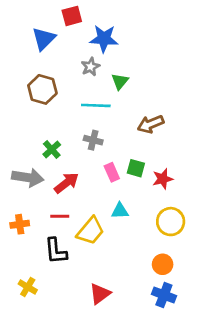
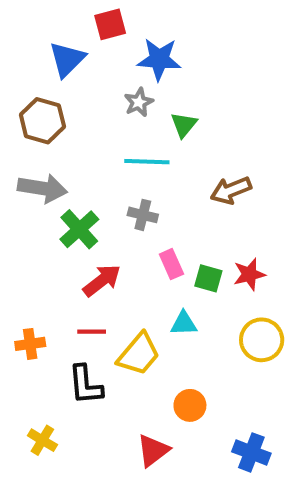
brown hexagon: (42, 89) -> (42, 121), moved
green cross: (52, 149) -> (79, 229), size x1.4
green square: (136, 168) -> (208, 278), moved
gray arrow: (28, 178) -> (42, 188), moved
orange circle: (163, 264) -> (190, 405), moved

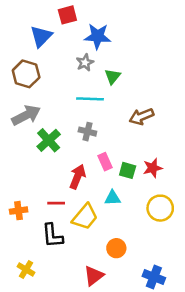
gray arrow: (42, 188) -> (26, 115), turned -36
red arrow: (102, 280) -> (77, 177), moved, turned -30

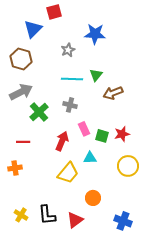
blue star: (98, 36) -> (95, 34), moved
green triangle: (113, 76) -> (96, 75), moved
red line: (56, 203) -> (23, 142), moved
black L-shape: (52, 236) -> (47, 215), moved

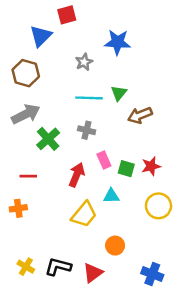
black L-shape: (47, 215) -> (58, 267), turned 110

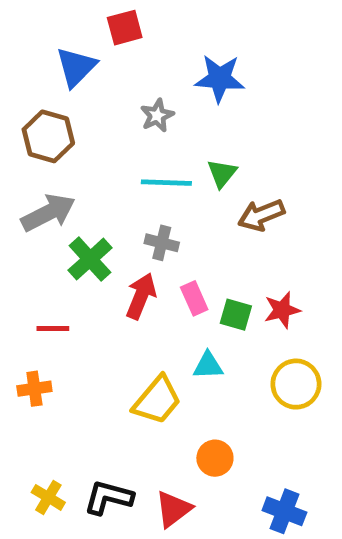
red arrow: (77, 175) -> (141, 296), moved

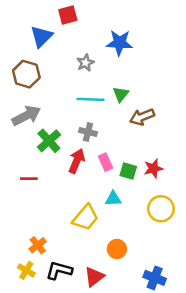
orange cross: (34, 389) -> (38, 245), moved, turned -30

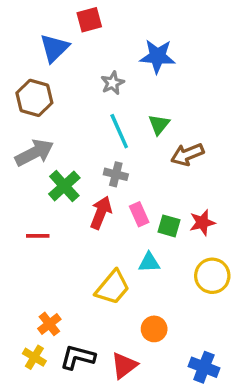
cyan line: (90, 99) -> (119, 131), turned 64

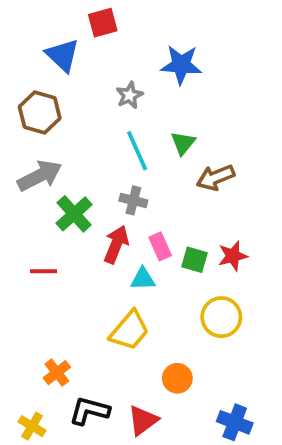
blue triangle: (54, 48) -> (63, 55), turned -32
cyan triangle: (149, 262) -> (143, 279), moved
yellow circle: (212, 276) -> (221, 317), moved
yellow cross: (34, 357) -> (32, 426), moved

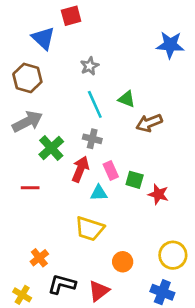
blue star: (181, 65) -> (170, 45), moved
green triangle: (183, 143) -> (127, 99), turned -48
red star: (233, 256) -> (158, 194), moved, turned 30
yellow circle: (221, 317) -> (173, 255), moved
yellow trapezoid: (130, 331) -> (90, 229), turned 68

